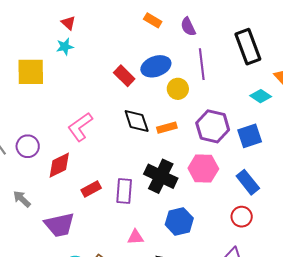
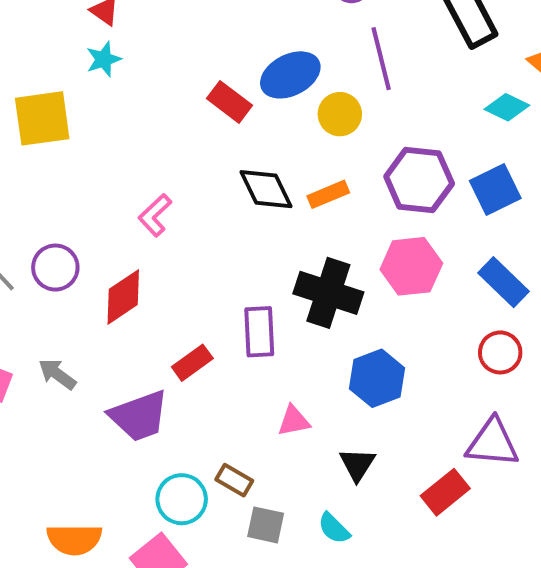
pink L-shape: (80, 127) -> (155, 215), size x0.7
red rectangle: (91, 189) -> (192, 363), moved

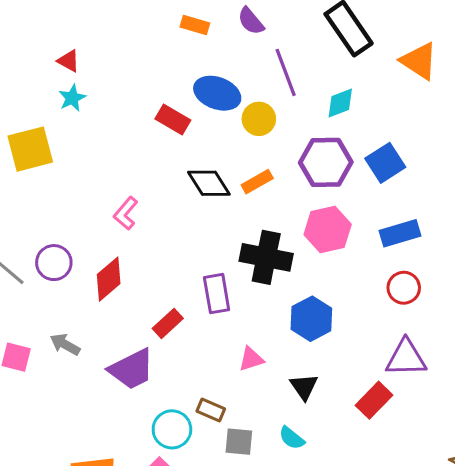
blue ellipse: (290, 75) -> (217, 93), turned 54
cyan diamond: (507, 107) -> (340, 103), moved, turned -40
blue rectangle: (504, 282) -> (400, 233), turned -54

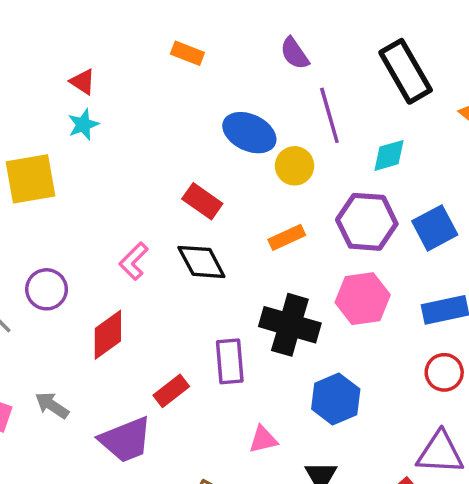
orange rectangle: (195, 25) -> (187, 53), moved
red rectangle: (173, 119) -> (202, 201), moved
black diamond: (209, 183) -> (201, 262), moved
purple circle: (54, 263) -> (47, 289), moved

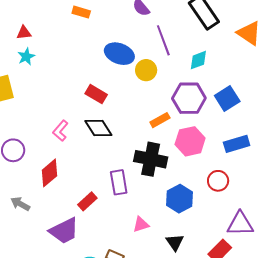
red triangle: (83, 82) -> (24, 33), turned -35
orange rectangle: (287, 237) -> (160, 120), moved
red circle: (444, 372) -> (218, 181), moved
gray arrow: (52, 405) -> (20, 204), moved

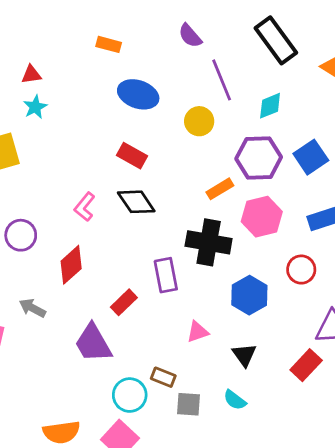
blue ellipse: (119, 54) -> (138, 94), moved
purple trapezoid: (64, 231) -> (93, 343), turned 88

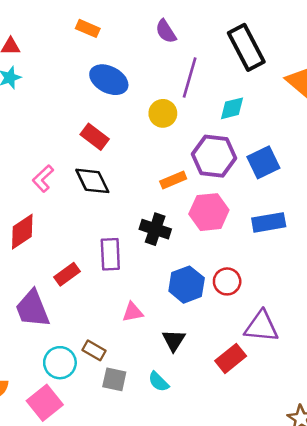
purple line: (222, 80) -> (190, 77), turned 30
black cross: (209, 242) -> (155, 229), size x0.7
red circle: (301, 270) -> (227, 281), moved

